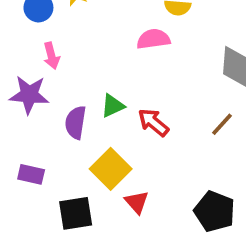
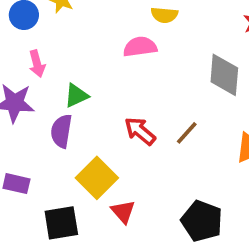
green triangle: (113, 106) -> (76, 95), moved
brown line: (222, 124) -> (187, 133), moved

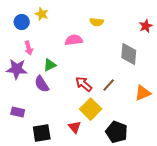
pink semicircle: (140, 47) -> (74, 40), moved
purple semicircle: (61, 131) -> (42, 84), turned -42
yellow square: (97, 178) -> (91, 109), moved

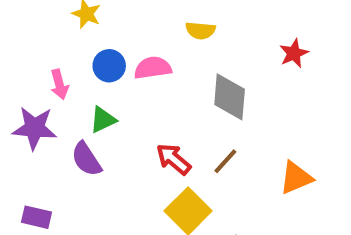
blue circle: (22, 22) -> (109, 66), moved
red star: (146, 26) -> (294, 53), moved
gray diamond: (129, 54) -> (230, 97), moved

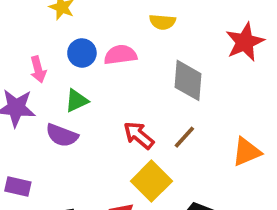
red star: (294, 53) -> (245, 42), size x1.5
purple semicircle: (86, 159) -> (62, 135), turned -36

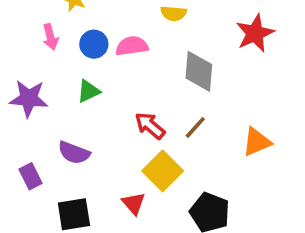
pink arrow: (38, 69) -> (50, 37), moved
purple semicircle: (62, 135) -> (74, 153), moved
purple rectangle: (18, 187) -> (30, 176), turned 50

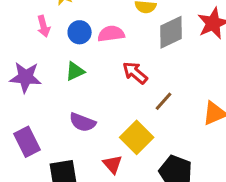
gray diamond: (199, 71) -> (171, 32), moved, turned 60
red arrow: (150, 126) -> (135, 73), moved
purple semicircle: (74, 153) -> (83, 122), moved
purple rectangle: (30, 176) -> (27, 142), size x1.4

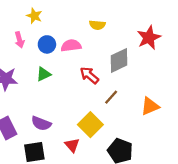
gray diamond: (171, 32) -> (119, 60), moved
purple semicircle: (83, 122) -> (41, 123), moved

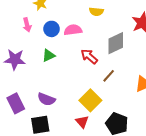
red triangle: (72, 145) -> (82, 122), moved

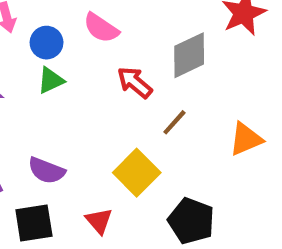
blue circle: (52, 29) -> (47, 43), moved
pink semicircle: (73, 30) -> (101, 28), turned -138
red triangle: (82, 122) -> (99, 221), moved

